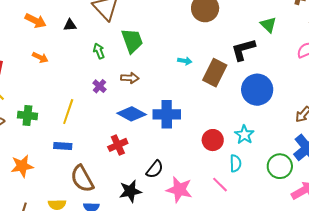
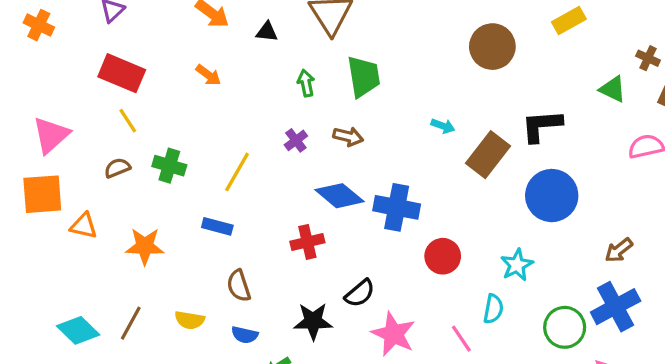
green triangle: (268, 25) -> (613, 89), moved, turned -30
red circle: (213, 140) -> (443, 256), moved
brown semicircle: (82, 179) -> (239, 286), size x0.7

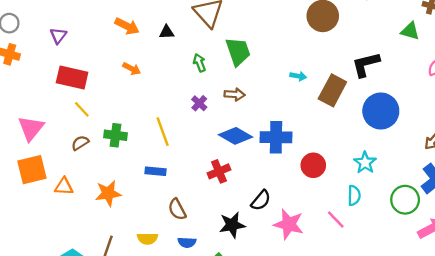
yellow line: (237, 172) -> (163, 132), turned -40

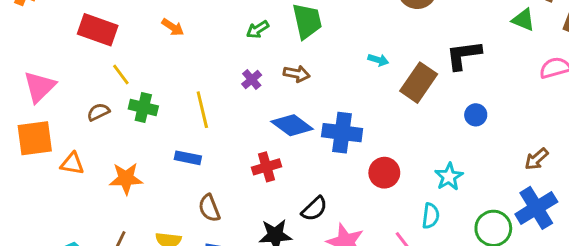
green arrow: (199, 63) -> (258, 29), turned -108
yellow line: (82, 109) -> (121, 74), moved
blue circle: (381, 111) -> (476, 115), size x0.5

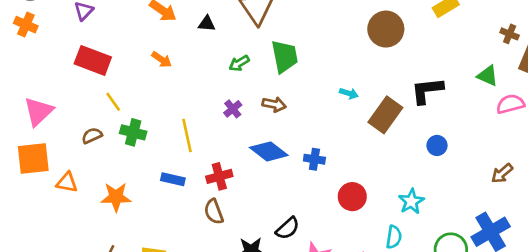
green triangle: (523, 20) -> (488, 76), moved
blue cross: (342, 133) -> (314, 159), size x0.6
brown arrow: (536, 159) -> (502, 173), moved
red cross: (266, 167) -> (219, 176), moved
brown semicircle: (209, 208) -> (214, 212), moved

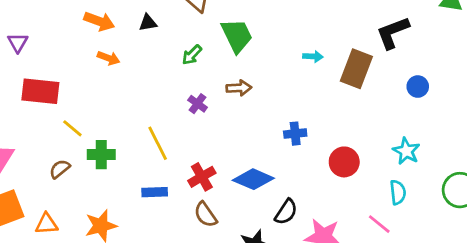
orange arrow: (162, 59) -> (109, 58), moved
blue diamond: (269, 151) -> (253, 179), moved

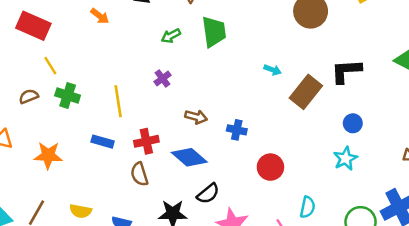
brown arrow: (239, 88) -> (196, 117), moved
cyan star: (406, 151) -> (345, 159), moved

